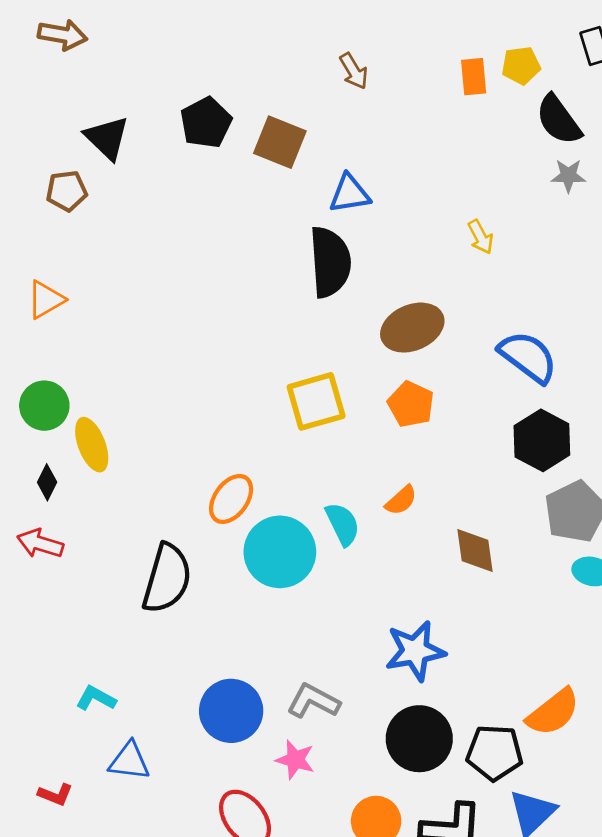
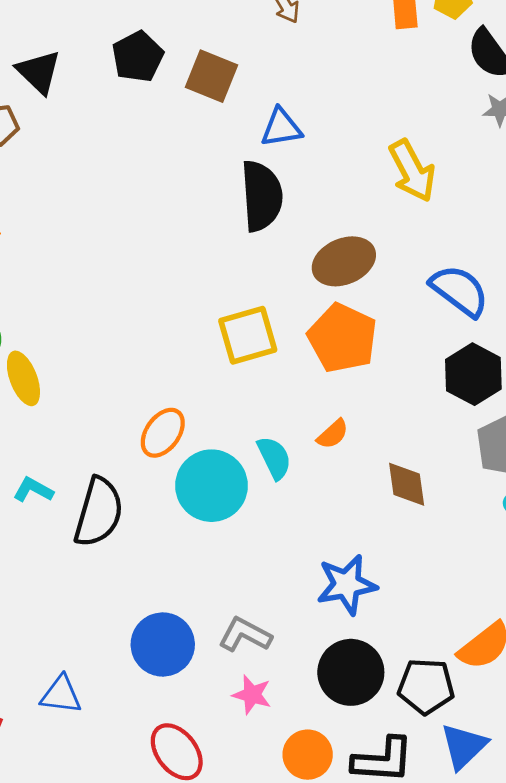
yellow arrow: (481, 237) -> (412, 171), size x1.8
orange pentagon: (411, 404) -> (342, 338), size x1.5
cyan L-shape: (96, 698) -> (33, 490), moved
pink star: (295, 760) -> (252, 695), moved

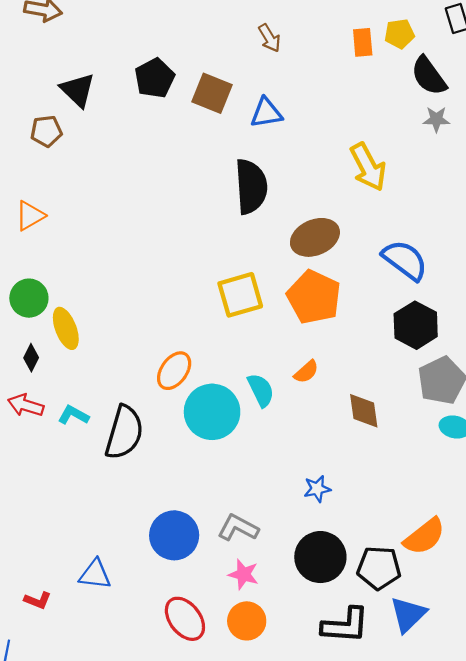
blue triangle: (281, 128) -> (266, 113), moved
blue star: (347, 585) -> (317, 489), size x0.6
orange circle: (308, 755) -> (247, 621), moved

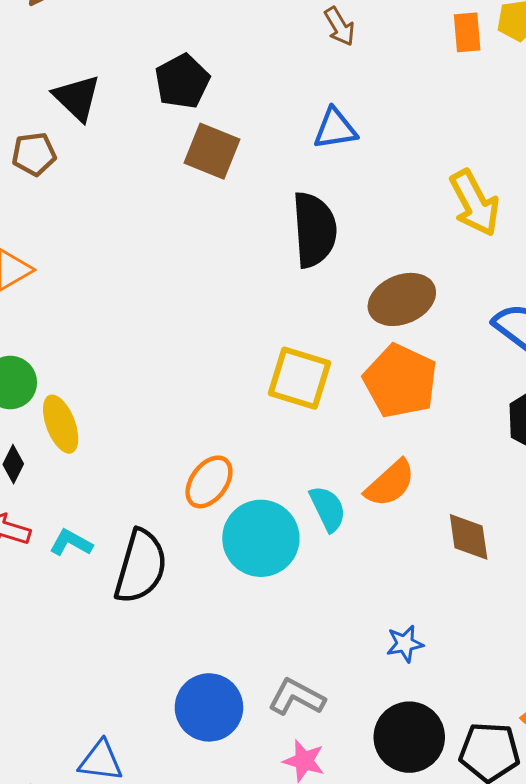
brown square: (212, 93) -> (212, 151), moved
yellow square: (240, 295) -> (299, 378), turned 33
orange semicircle: (306, 372) -> (390, 483), size x1.5

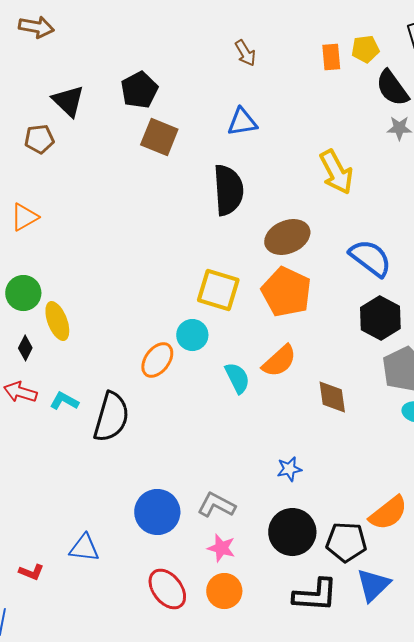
cyan circle: (261, 538) -> (192, 335), moved, size x0.6

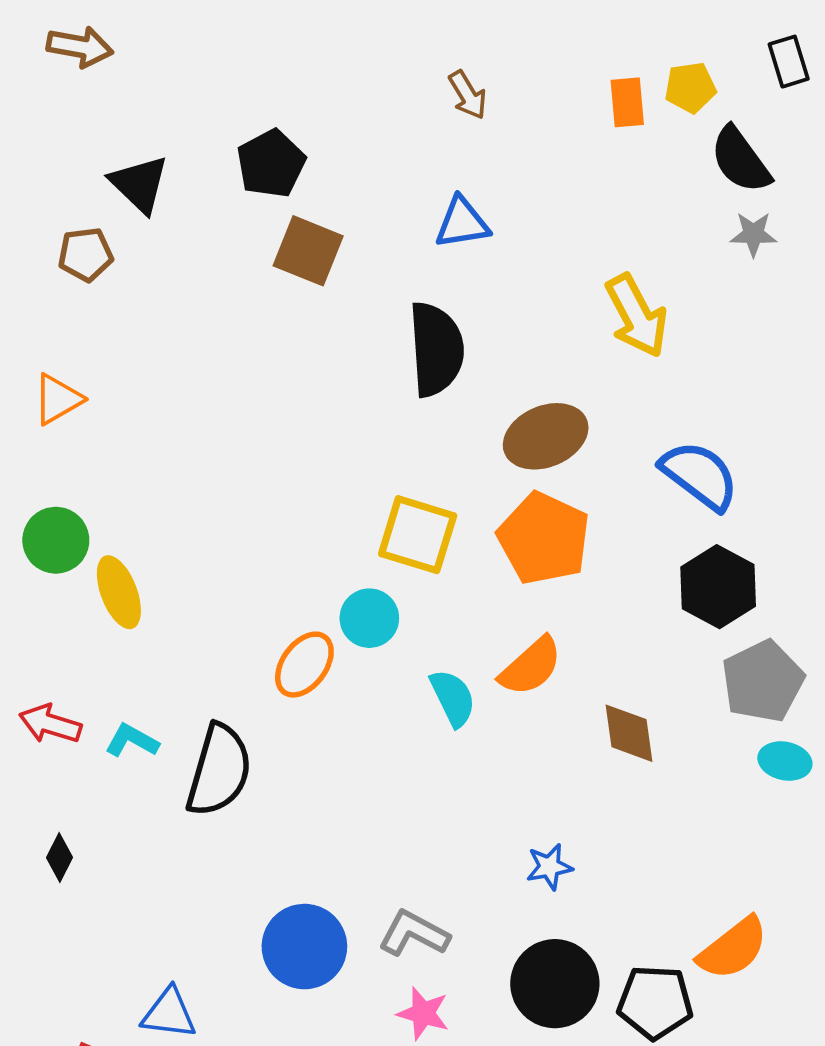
black diamond: (25, 348) -> (60, 857), moved

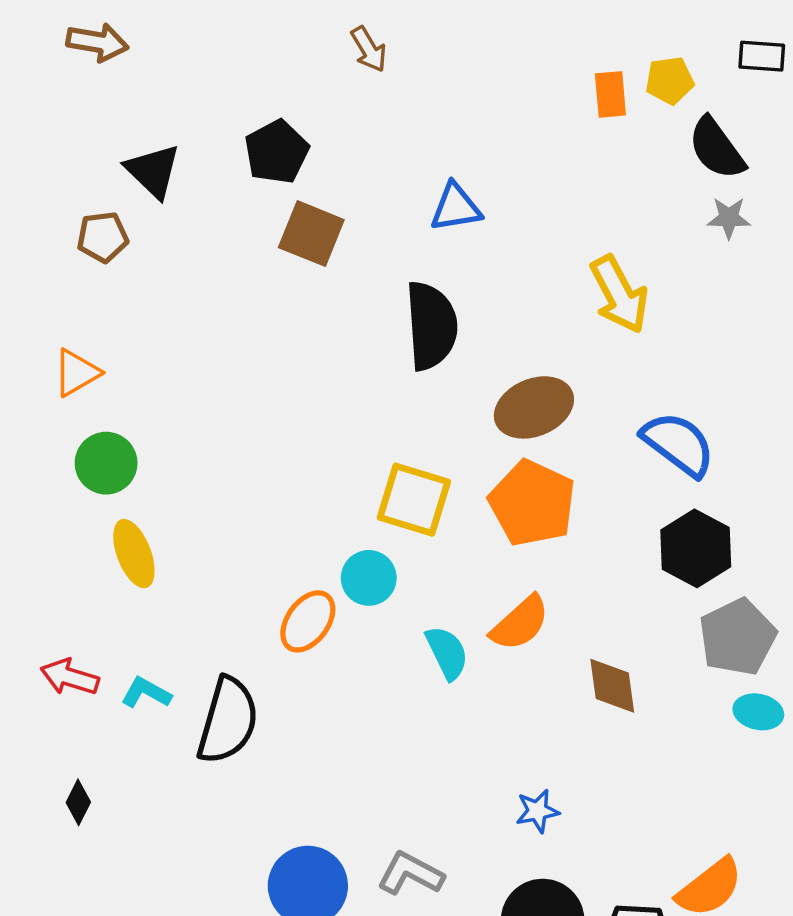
black rectangle: (789, 62) -> (762, 56), turned -69
brown arrow: (468, 95) -> (369, 49), moved
green circle: (56, 540) -> (106, 463), moved

